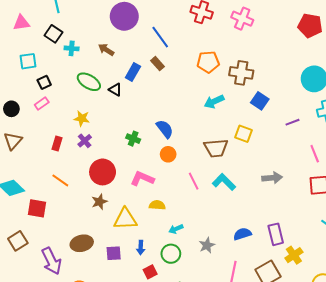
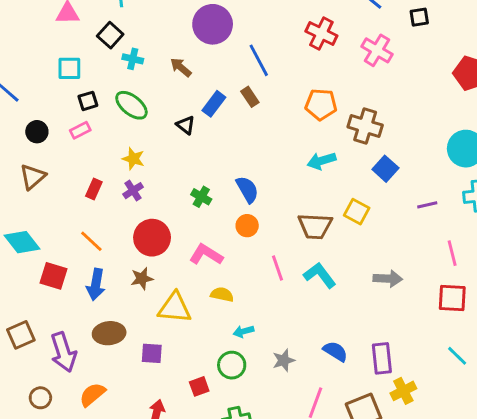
green ellipse: (89, 82) -> (131, 105), moved
blue semicircle: (242, 234) -> (335, 351), turned 42
brown square: (18, 241) -> (21, 335), moved
blue arrow: (141, 248) -> (96, 284), moved, size x1.5

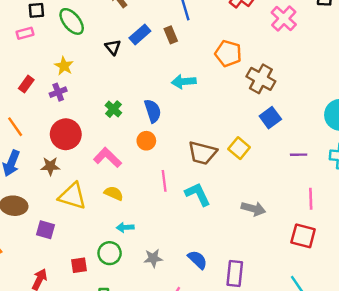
cyan arrow: (322, 161) -> (184, 82), moved

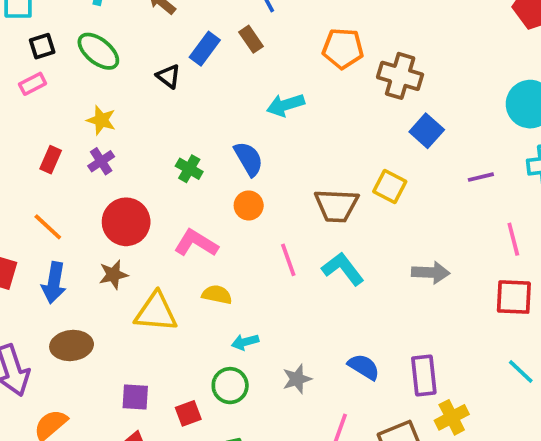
purple square: (46, 230) -> (135, 397), moved

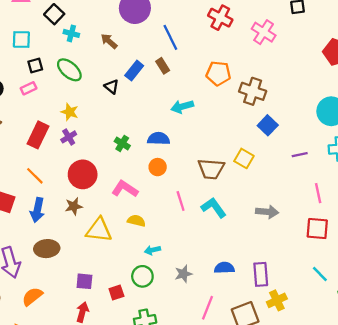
blue semicircle: (249, 159) -> (159, 139), turned -60
red rectangle: (51, 160) -> (38, 135), size x1.6
blue semicircle: (364, 367) -> (224, 268), turned -36

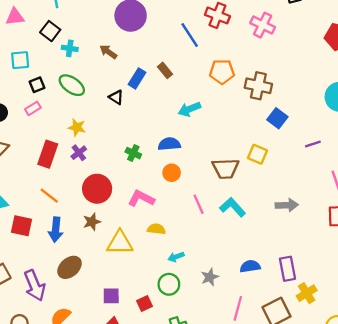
blue line: (170, 37) -> (190, 35), moved
brown ellipse: (47, 249) -> (70, 267), turned -30

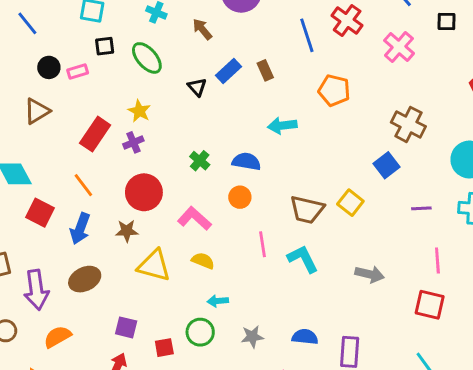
brown cross: (258, 86) -> (408, 124), moved
pink rectangle: (33, 108) -> (78, 72), moved

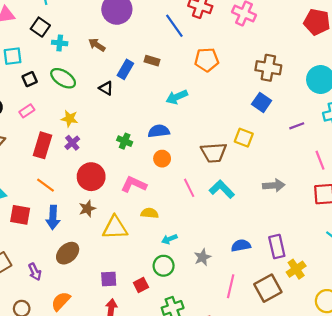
brown rectangle: (265, 70) -> (152, 61), turned -32
pink rectangle: (78, 72) -> (27, 111), moved
purple arrow: (36, 290) -> (35, 272), size x0.6

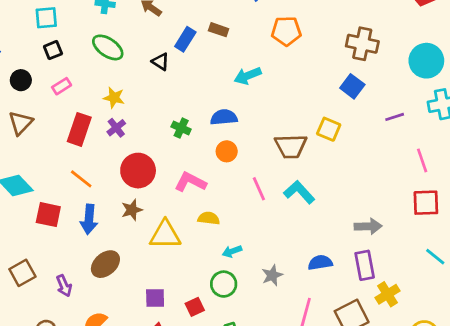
black square: (30, 79) -> (53, 50), moved
gray arrow: (274, 185) -> (368, 226), moved

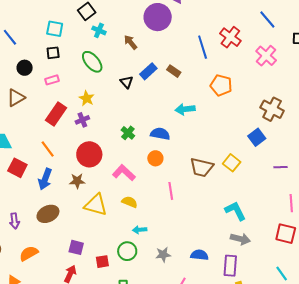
cyan L-shape: (299, 192) -> (235, 211), moved

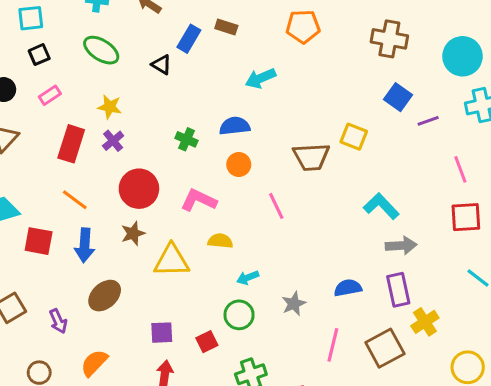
blue square: (257, 137) -> (398, 97), moved

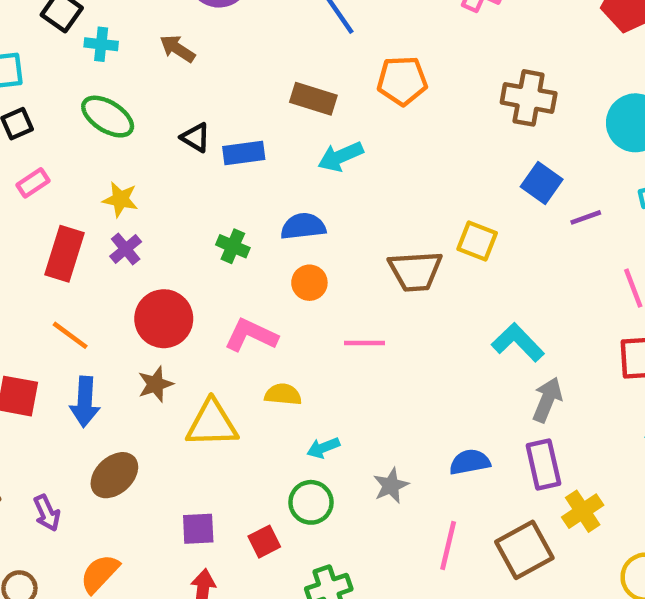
brown rectangle: (226, 27) -> (313, 99), moved, size x1.4
blue rectangle: (189, 39) -> (244, 153), moved, turned 52
pink line: (276, 206) -> (364, 343), turned -64
gray arrow: (401, 246) -> (547, 400), turned -64

